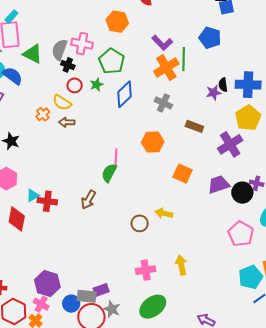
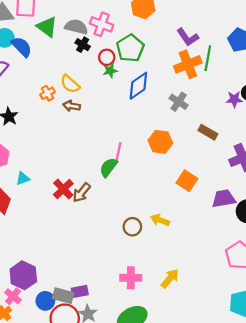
gray semicircle: (59, 50) -> (76, 27), turned 75
red circle: (75, 85) -> (107, 57), moved
red cross: (47, 201) -> (63, 189), moved, turned 30
yellow arrow: (181, 265) -> (170, 278), turned 42

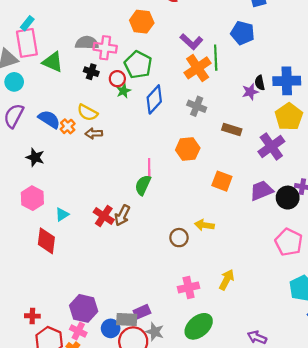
gray semicircle: (76, 27) -> (87, 43), moved
blue semicircle: (22, 47) -> (49, 119), moved

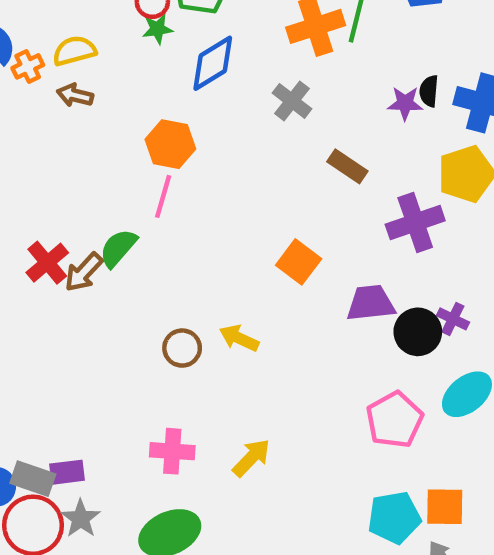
yellow semicircle: (87, 113) -> (74, 51), turned 120
orange hexagon: (188, 149) -> (170, 144), moved
green semicircle: (143, 185) -> (118, 248), moved

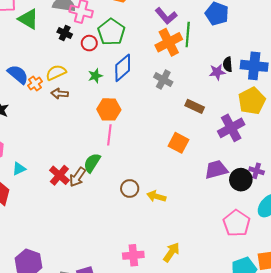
green star: (157, 29) -> (95, 76), moved
orange square: (299, 262) -> (178, 143), moved
brown circle: (182, 348) -> (130, 189), moved

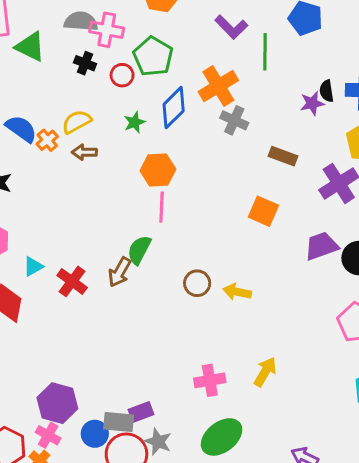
orange cross: (169, 42) -> (218, 86), moved
red cross: (59, 175) -> (72, 281), moved

